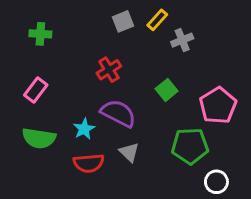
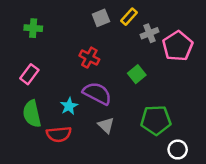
red cross: (109, 70) -> (89, 58), turned -30
pink pentagon: (218, 105) -> (178, 46), moved
green semicircle: (39, 138) -> (32, 114), turned 68
red semicircle: (89, 163) -> (59, 134), moved

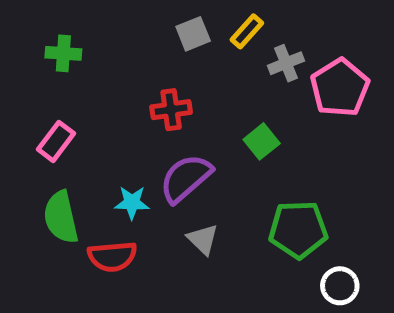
red cross: (89, 58) -> (171, 110), turned -36
purple semicircle: (97, 93) -> (186, 178), turned -68
cyan star: (69, 106) -> (132, 203), turned 30

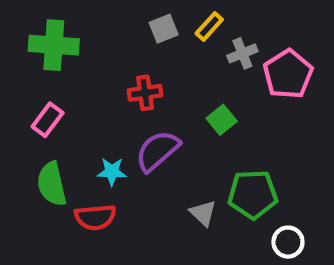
green cross: (63, 53) -> (54, 45), size x1.6
gray triangle: (203, 239) -> (203, 213), moved

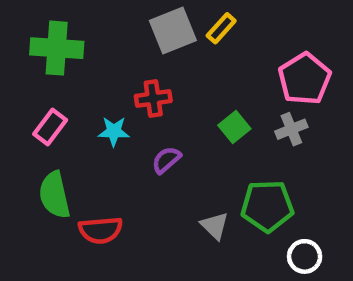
gray square: (164, 29) -> (173, 31), size x1.5
gray cross: (242, 53) -> (291, 129), moved
purple semicircle: (157, 151) -> (166, 160), size x0.6
cyan star: (112, 172) -> (114, 131), moved

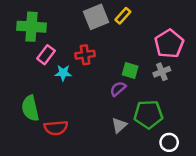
pink rectangle: (50, 127) -> (46, 55), moved
green square: (234, 127) -> (130, 71), turned -35
purple semicircle: (166, 160) -> (118, 89), moved
gray triangle: (215, 226) -> (119, 125), turned 35

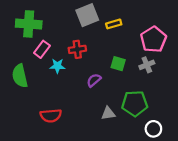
yellow rectangle: (123, 16) -> (114, 24), moved, turned 32
purple semicircle: (118, 89) -> (94, 80), moved
green semicircle: (30, 108) -> (20, 76), moved
gray triangle: (119, 125) -> (108, 113), turned 32

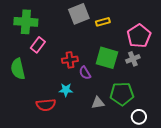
red cross: (77, 49) -> (70, 60), moved
green square: (118, 64) -> (107, 58), size x1.6
cyan star: (57, 66) -> (66, 90), moved
purple semicircle: (94, 80) -> (85, 73), turned -80

